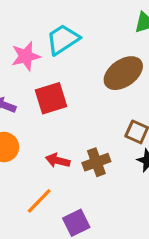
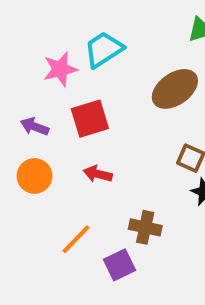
red arrow: (58, 160) -> (98, 174), moved
brown cross: (96, 162) -> (145, 227), moved, turned 32

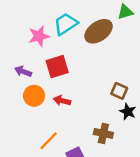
brown ellipse: (175, 89) -> (99, 31), moved
orange circle: (35, 176) -> (34, 96), moved
brown cross: (145, 227) -> (103, 133), moved

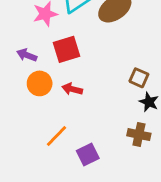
brown cross: (103, 133) -> (139, 135), moved

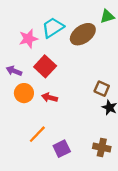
red square: (67, 49) -> (45, 66), turned -30
brown cross: (139, 135) -> (102, 148), moved

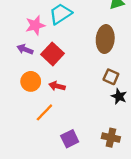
brown ellipse: (83, 34) -> (105, 39), moved, turned -50
purple arrow: (14, 71) -> (25, 49), moved
orange line: (37, 134) -> (44, 112), moved

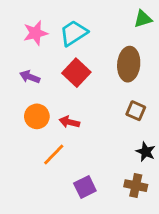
pink star: (35, 25) -> (35, 33), moved
red square: (52, 54) -> (76, 73), moved
black star: (119, 96) -> (146, 152), moved

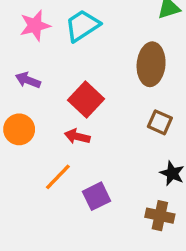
red square: (76, 73) -> (86, 99), moved
orange circle: (37, 116) -> (19, 129), moved
purple square: (85, 187) -> (97, 196), moved

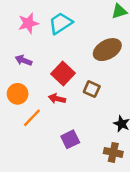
brown ellipse: (151, 64) -> (107, 50), turned 56
brown square: (160, 122) -> (92, 89), moved
orange line: (58, 177) -> (32, 118), moved

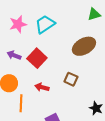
red square: (63, 73) -> (37, 58), moved
orange line: (32, 118) -> (21, 103), turned -42

